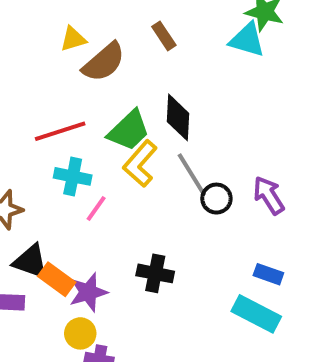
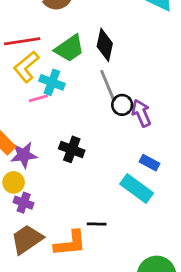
yellow L-shape: (140, 164) -> (26, 67), moved
cyan cross: (73, 176) -> (52, 82), moved
purple arrow: (269, 195) -> (141, 113), moved
pink line: (96, 209) -> (38, 98), turned 30

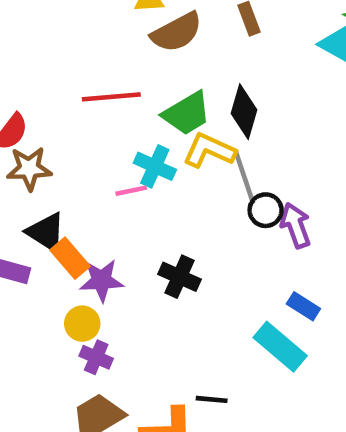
yellow L-shape: (26, 67) -> (209, 151), moved, turned 60

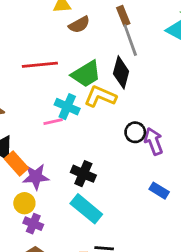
brown semicircle: (177, 32) -> (79, 25), size x0.7
gray line: (245, 178) -> (130, 40), moved
cyan rectangle: (280, 347) -> (86, 209), moved

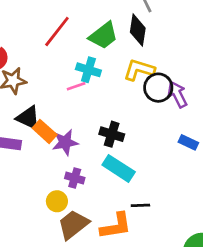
red line: (40, 65) -> (57, 31), turned -40
yellow L-shape: (100, 96) -> (139, 70), moved
black circle: (135, 132) -> (158, 88), size x1.4
yellow circle: (24, 203) -> (57, 201), moved
purple cross: (33, 224) -> (75, 178), moved

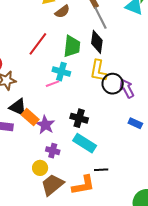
green trapezoid: (103, 36) -> (72, 46), turned -45
yellow L-shape: (139, 70) -> (98, 71), turned -95
purple star: (65, 142) -> (45, 125), turned -30

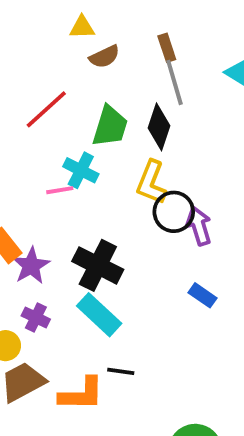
black cross: (79, 118) -> (98, 265), size x1.4

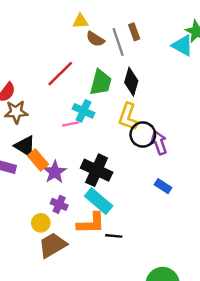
brown semicircle: (104, 57) -> (95, 39), turned 60
gray line: (175, 82) -> (118, 42), moved
orange L-shape: (81, 394) -> (91, 223), moved

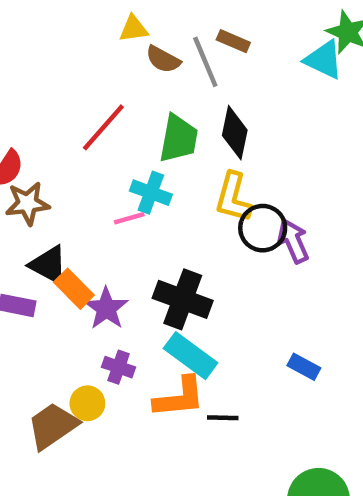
brown rectangle: (134, 32) -> (233, 41), turned -42
blue rectangle: (163, 186) -> (304, 367), moved
brown trapezoid: (53, 245) -> (53, 426), moved

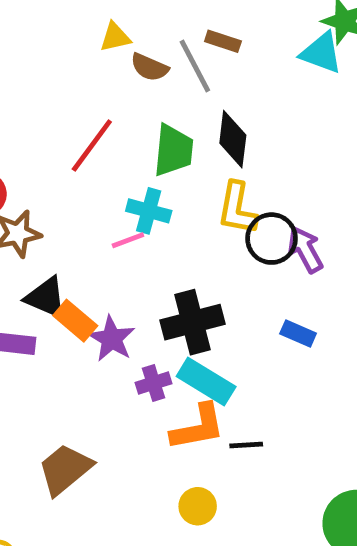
black cross: (183, 299) -> (192, 322), turned -30
purple cross: (119, 367) -> (154, 383), moved, turned -32
blue rectangle: (304, 367) -> (298, 334), moved
yellow circle: (87, 403) -> (198, 506), moved

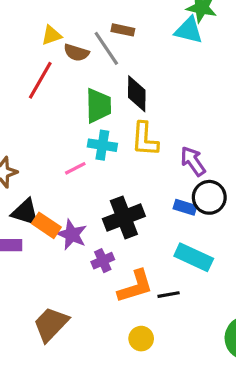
red line: (92, 145) -> (40, 80), moved
cyan cross: (149, 211) -> (102, 145), moved
black circle: (272, 239) -> (209, 197), moved
blue rectangle: (298, 334) -> (185, 207), moved
cyan rectangle: (206, 382) -> (194, 257), moved

